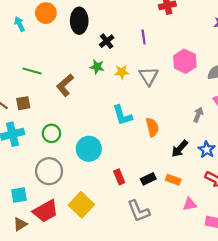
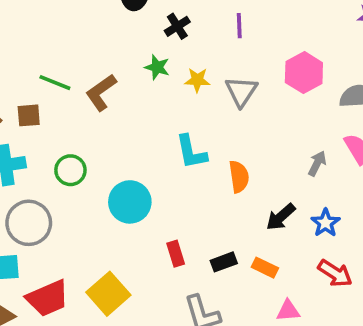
green line: (32, 71) -> (55, 83), moved
gray circle: (49, 171) -> (29, 223), moved

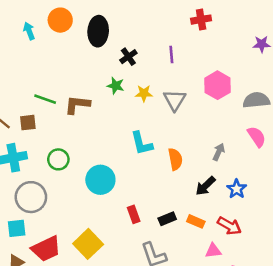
brown L-shape: (101, 92) -> (77, 105), turned 44
gray arrow: (317, 164) -> (219, 152), moved
red arrow: (335, 273) -> (229, 226), moved

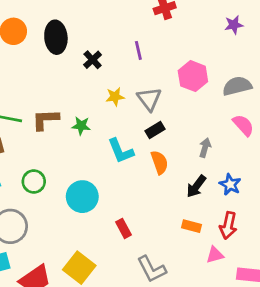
green star: (116, 86) -> (81, 126), moved
black rectangle: (167, 219) -> (155, 130), moved
red arrow: (229, 226) -> (228, 225), turned 80

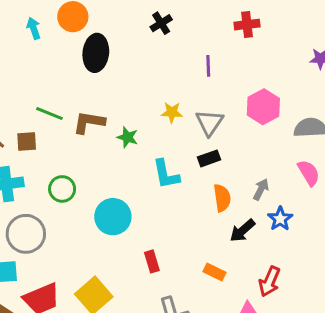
black ellipse: (56, 37) -> (96, 53), moved
black cross: (93, 60) -> (161, 23), moved
orange semicircle: (159, 162) -> (222, 198), moved
blue star: (230, 184) -> (280, 219), moved
orange rectangle: (192, 226) -> (215, 272), moved

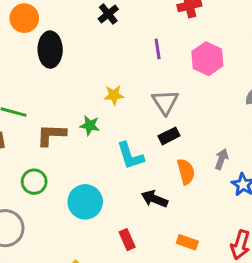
pink hexagon: (263, 107) -> (207, 59), moved
yellow star: (172, 112) -> (114, 95), moved
brown L-shape: (89, 122) -> (51, 135), moved
black arrow: (242, 231) -> (154, 199), moved, turned 70

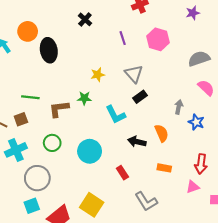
orange semicircle: (186, 172) -> (162, 133), moved

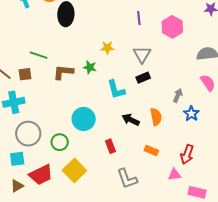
green circle: (52, 143) -> (60, 142), moved

